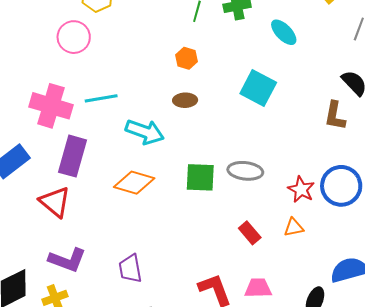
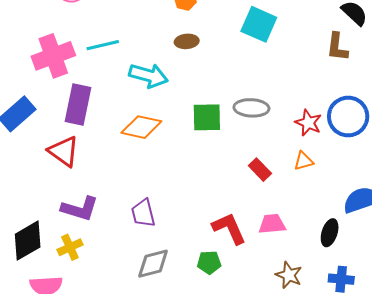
pink cross: (51, 106) -> (53, 56), turned -33

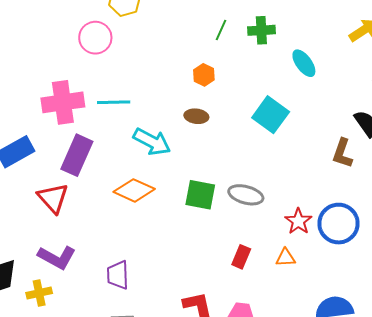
red rectangle: (260, 170) -> (241, 257), turned 55

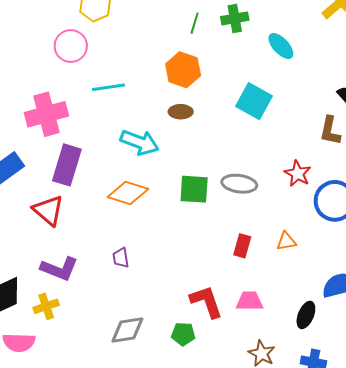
orange hexagon: (204, 75) -> (183, 70), size x1.6
cyan line: (114, 102) -> (108, 87), moved
red star: (298, 221) -> (298, 174), moved
purple trapezoid: (118, 275) -> (121, 258), moved, size x0.7

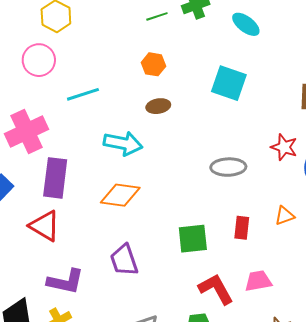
green line: (195, 23) -> (157, 16), turned 65
orange hexagon: (183, 70) -> (153, 64), size x0.7
green square: (194, 189) -> (193, 239), moved
purple trapezoid: (121, 258) -> (124, 260), size x1.6

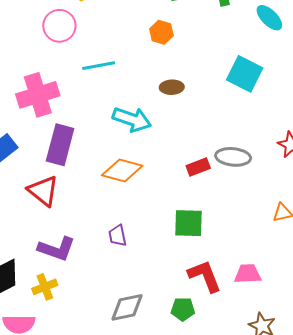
orange hexagon: (153, 64) -> (161, 32), moved
red rectangle: (242, 228) -> (198, 167), moved, turned 55
purple trapezoid: (124, 260) -> (118, 235), size x0.7

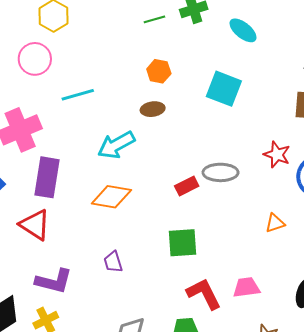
orange hexagon: (161, 32) -> (159, 71), moved
cyan arrow: (132, 119) -> (116, 145), turned 138

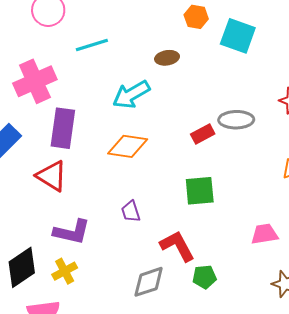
orange hexagon: (159, 71) -> (196, 17), moved
red L-shape: (204, 294) -> (177, 246), moved

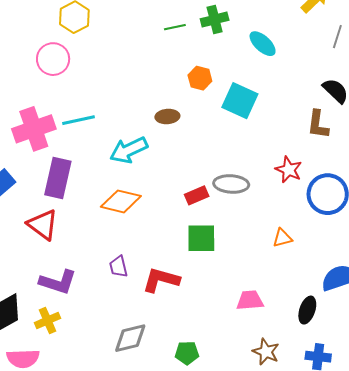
cyan line: (92, 45) -> (78, 120), moved
green square: (200, 191) -> (201, 238), moved
red L-shape: (177, 246) -> (161, 280), moved, turned -51
green pentagon: (204, 277) -> (187, 353), moved

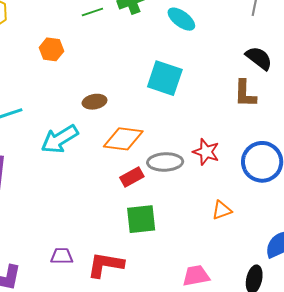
orange hexagon: (200, 78) -> (51, 49), moved
red star: (289, 170) -> (206, 152), moved
orange diamond: (121, 201) -> (123, 139), moved
purple trapezoid: (118, 267) -> (62, 256), turned 110

